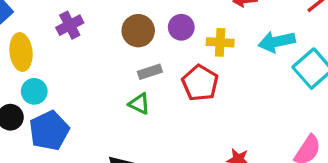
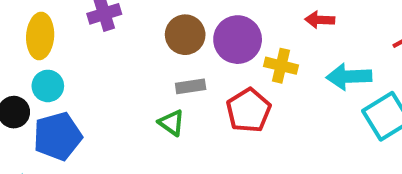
purple circle: (181, 27) -> (238, 40), size x1.5

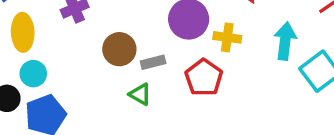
brown circle: (185, 35) -> (119, 49), moved
cyan arrow: (349, 77) -> (285, 41), turned 105

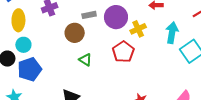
yellow cross: (227, 37) -> (138, 29), turned -35
gray rectangle: (153, 62) -> (89, 15), moved

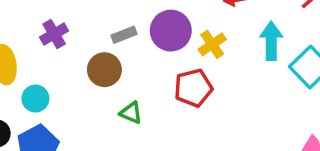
cyan circle: (23, 45) -> (35, 99), moved
red pentagon: (123, 52) -> (193, 88), turned 30

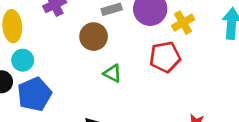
cyan circle: (35, 99) -> (23, 60), moved

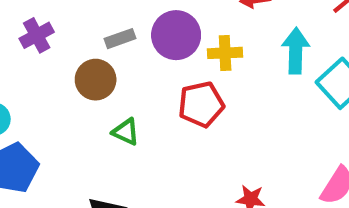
yellow cross: (183, 23) -> (225, 53), turned 30

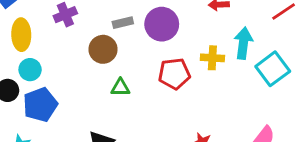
yellow cross: (225, 53) -> (212, 58), moved
green triangle: (126, 132) -> (120, 88), turned -30

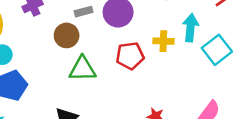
green triangle: (120, 88) -> (82, 69), size x1.6

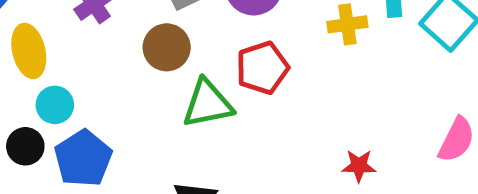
red pentagon: (130, 56) -> (262, 68), moved

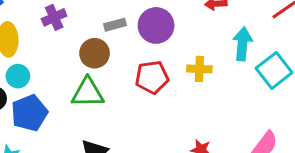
yellow cross: (347, 24) -> (199, 69), moved
green triangle: (208, 104) -> (88, 93), moved

